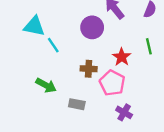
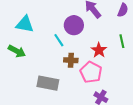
cyan line: (53, 45) -> (59, 40), moved
green arrow: (46, 85) -> (17, 51), moved
gray rectangle: (77, 104) -> (48, 83), moved, size x1.5

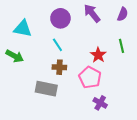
purple circle: (74, 25) -> (60, 18), moved
brown cross: (71, 60) -> (59, 67), moved

